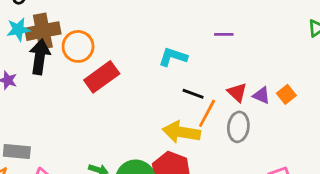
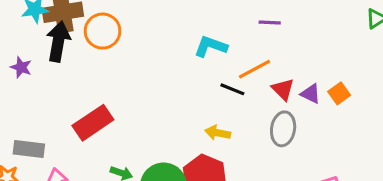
red rectangle: (102, 77) -> (93, 123), moved
orange line: (207, 113) -> (255, 69), moved, turned 32
yellow arrow: (181, 132) -> (218, 133), size x0.6

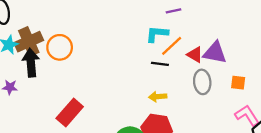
cyan L-shape: (211, 46) -> (157, 34), moved
orange square: (339, 93) -> (238, 83), moved, turned -32
purple triangle: (311, 94) -> (215, 53), size x1.6

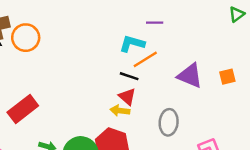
red triangle: (195, 55) -> (127, 97), moved
gray ellipse: (202, 82) -> (169, 122), moved
orange square: (238, 83) -> (227, 77), moved, turned -32

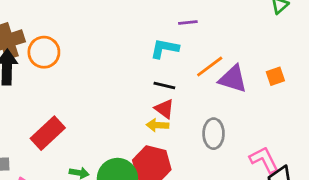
orange line: (145, 59) -> (210, 66), moved

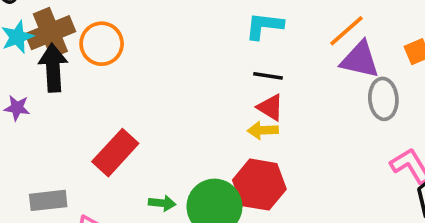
orange line: (210, 66) -> (347, 31), moved
gray ellipse: (214, 134) -> (383, 99), moved

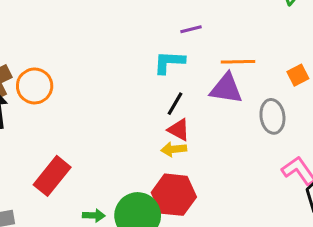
orange line: (347, 31) -> (238, 62), turned 44
purple triangle: (360, 60) -> (226, 88), moved
black line: (268, 76) -> (175, 104), turned -65

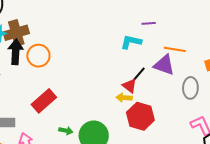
orange circle: (35, 86) -> (38, 56), moved
black line: (175, 104) -> (139, 74), moved
red hexagon: (174, 195) -> (140, 116), moved

